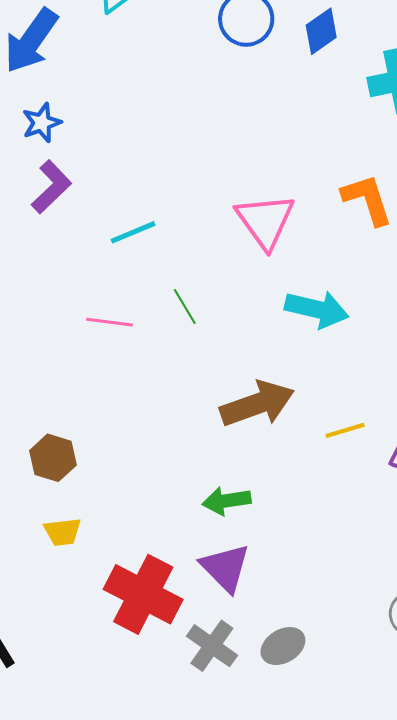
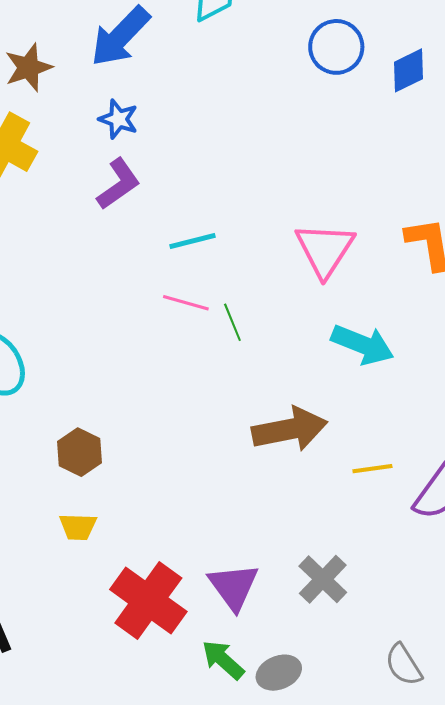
blue star: (42, 123) -> (118, 119), turned 30
pink line: (110, 322) -> (186, 303), moved
green arrow: (227, 501) -> (223, 660), moved, turned 42
gray cross: (212, 646) -> (323, 579), moved

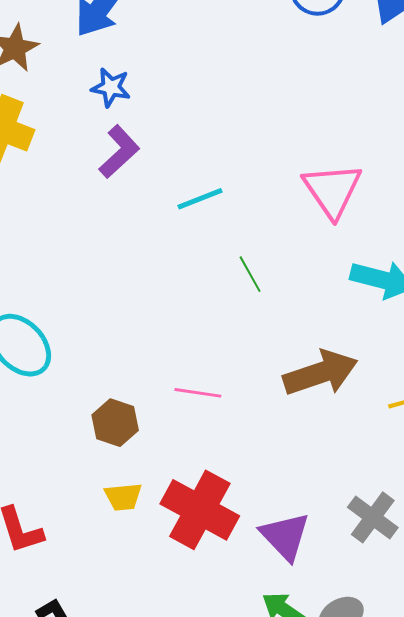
pink line: (186, 303) -> (198, 393), moved
red cross: (148, 601) -> (200, 510), moved

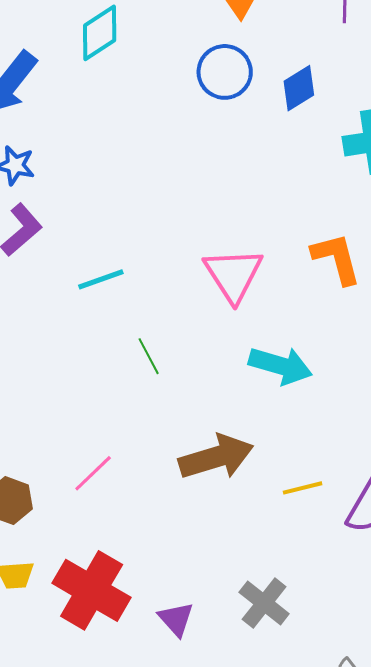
pink line: (198, 393) -> (93, 473), turned -54
purple triangle: (285, 536) -> (176, 619), size x0.7

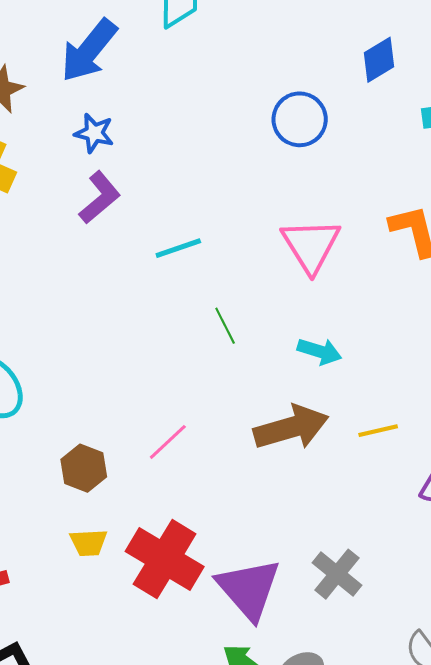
blue circle: (225, 72) -> (300, 119), moved
cyan arrow: (280, 366) -> (319, 351), moved, size x0.7
yellow line: (303, 488) -> (378, 431), moved
purple triangle: (176, 619) -> (249, 589), size x1.8

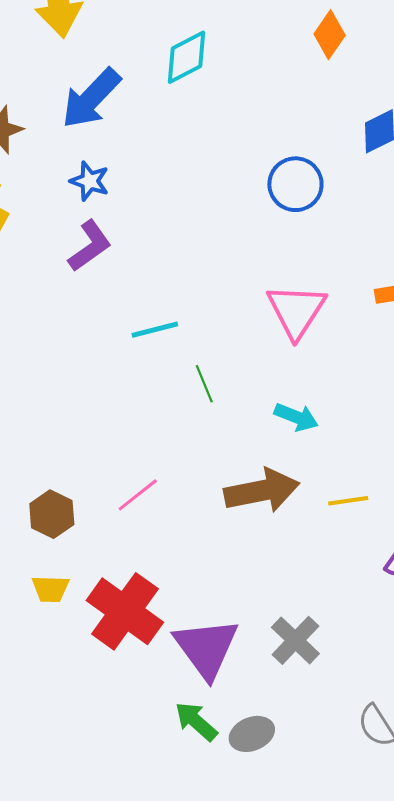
cyan line: (178, 248) -> (155, 330), moved

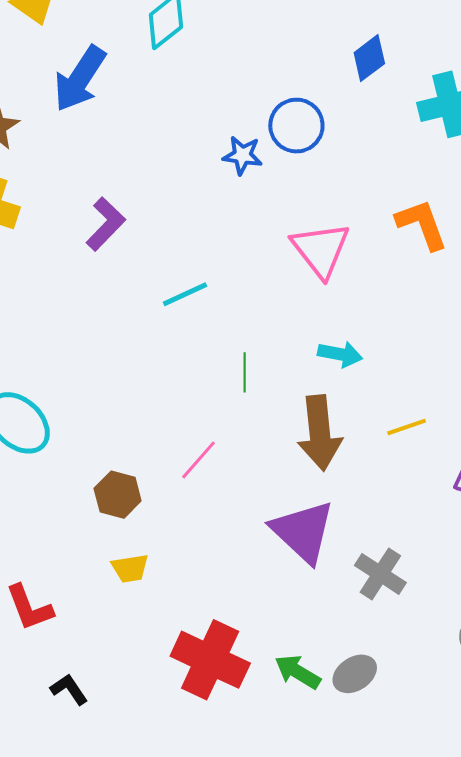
blue star: (90, 181) -> (242, 155), moved
green line: (204, 384) -> (245, 372), moved, turned 33
brown arrow: (262, 491) -> (320, 433), turned 106
red cross: (125, 611) -> (210, 660), moved
purple triangle: (206, 648) -> (303, 532), moved

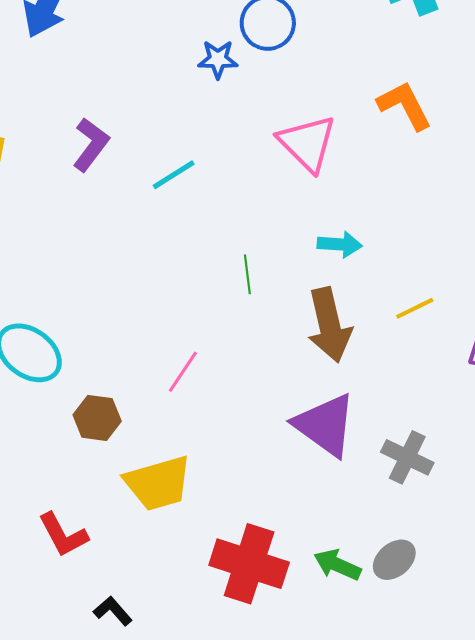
cyan line: (185, 294) -> (174, 175), moved
pink line: (199, 460) -> (183, 372), moved
brown hexagon: (118, 495) -> (97, 418), moved
yellow trapezoid: (130, 568) -> (158, 483), size x1.8

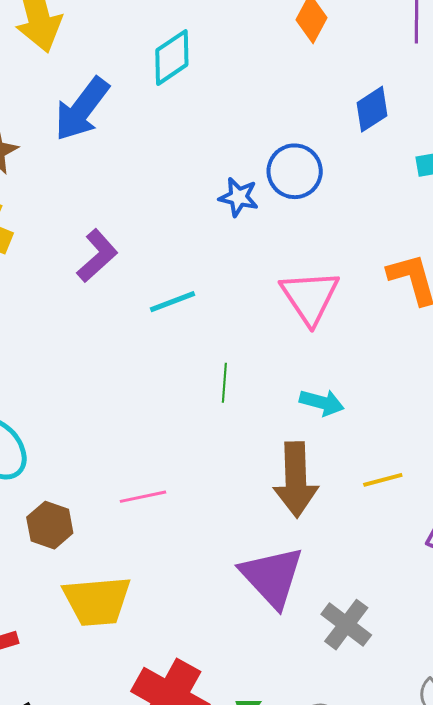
green line: (247, 274) -> (224, 383), moved
pink line: (183, 372) -> (143, 497), turned 33

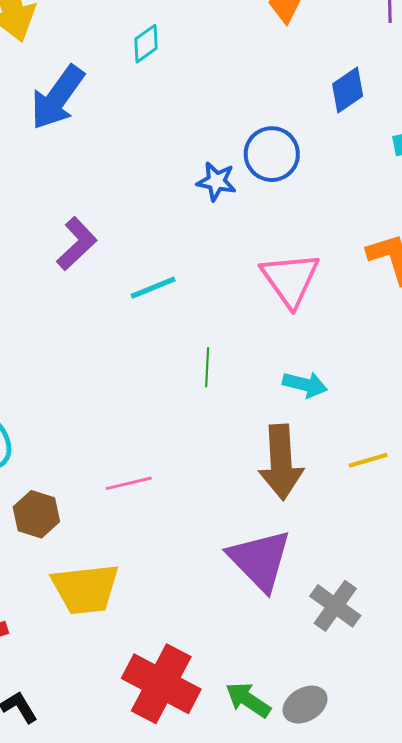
cyan diamond: (172, 57) -> (146, 44), size x0.7

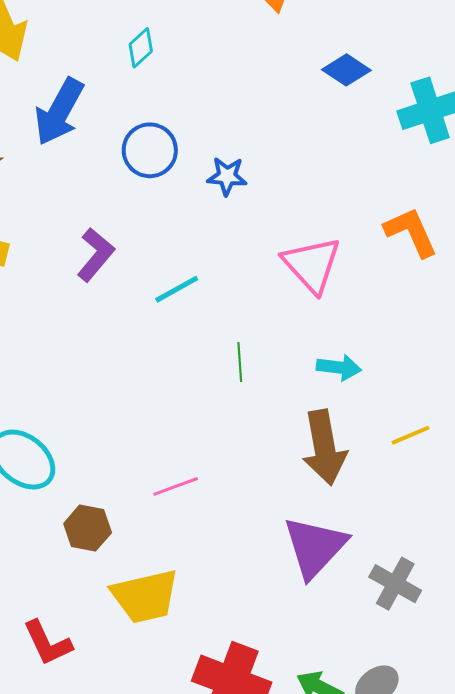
blue diamond: (348, 90) -> (346, 70), turned 75
blue circle: (272, 154) -> (150, 150), moved
purple triangle: (260, 560) -> (315, 547), turned 34

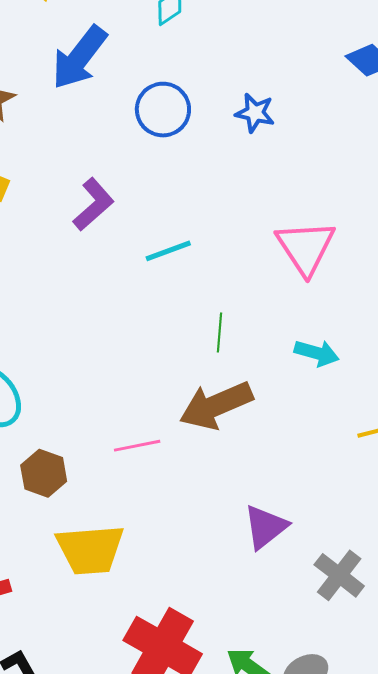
blue star: (227, 176) -> (255, 113), moved
brown arrow: (324, 447) -> (216, 405), moved, turned 68
purple triangle: (315, 547) -> (265, 527), size x0.7

